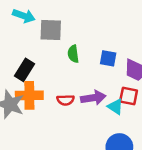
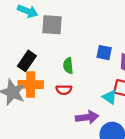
green semicircle: (73, 54) -> (68, 66), moved
purple arrow: (93, 98) -> (87, 117), moved

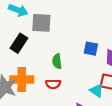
black rectangle: (27, 61) -> (19, 43), moved

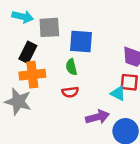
blue square: (91, 49) -> (81, 41), moved, size x1.5
orange cross: (22, 80) -> (32, 75), moved

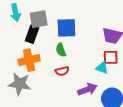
cyan arrow: (23, 17) -> (15, 13), turned 72
black rectangle: (28, 52) -> (32, 34), moved

